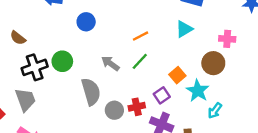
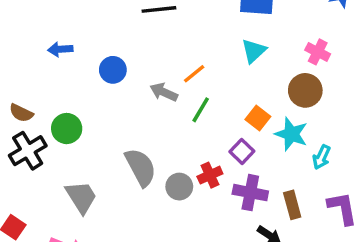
pink cross: (227, 39) -> (318, 52), turned 35
green circle: (62, 61) -> (67, 129), moved
gray arrow: (110, 64) -> (164, 92), moved
black cross: (35, 67) -> (28, 151), moved
gray trapezoid: (25, 100) -> (81, 197), moved

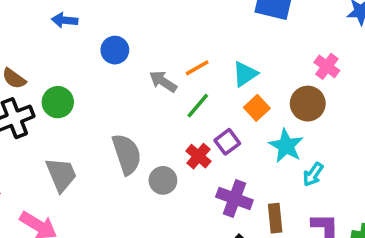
cyan triangle: (254, 51) -> (245, 74), moved
orange square: (258, 118) -> (257, 108), moved
purple square: (242, 151) -> (227, 142), moved
red cross: (210, 175) -> (198, 156), moved, turned -35

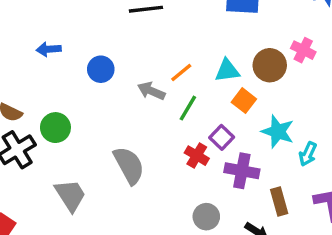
cyan triangle: (245, 74) -> (227, 71), turned 36
brown circle: (308, 104) -> (270, 65), moved
gray circle: (163, 180) -> (206, 217), moved
purple cross: (234, 199) -> (242, 171), moved

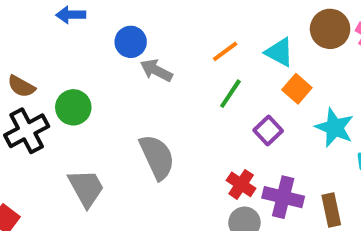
brown circle: (270, 65) -> (330, 29), moved
cyan triangle: (227, 71) -> (279, 52), turned 32
gray arrow: (151, 91) -> (156, 70), moved
red cross: (197, 156) -> (241, 184), moved
purple cross: (242, 171) -> (283, 197), moved

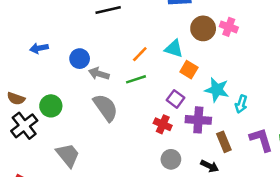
green line: (230, 94) -> (136, 79), moved, turned 48
gray semicircle: (157, 157) -> (106, 108), moved
red cross: (241, 184) -> (163, 124), moved
purple cross: (283, 197) -> (198, 120), moved

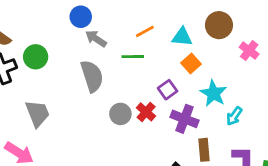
pink cross: (229, 27) -> (249, 51), moved
cyan triangle: (174, 49) -> (182, 37), turned -30
gray circle: (171, 159) -> (120, 114), moved

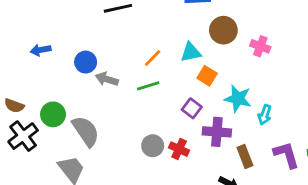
gray semicircle: (92, 76) -> (86, 131), moved
red cross: (146, 112) -> (179, 149), moved

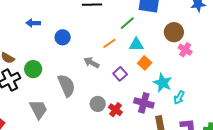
brown circle: (223, 30) -> (174, 32), moved
gray arrow: (107, 79) -> (91, 63), moved
green line: (148, 86) -> (127, 23), moved, turned -35
purple square: (192, 108) -> (120, 74), moved
gray semicircle: (86, 131) -> (66, 86), moved

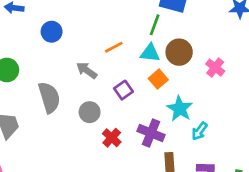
green line: (127, 23) -> (155, 25), moved, turned -35
brown circle: (174, 32) -> (179, 52), moved
gray circle: (98, 104) -> (90, 112), moved

